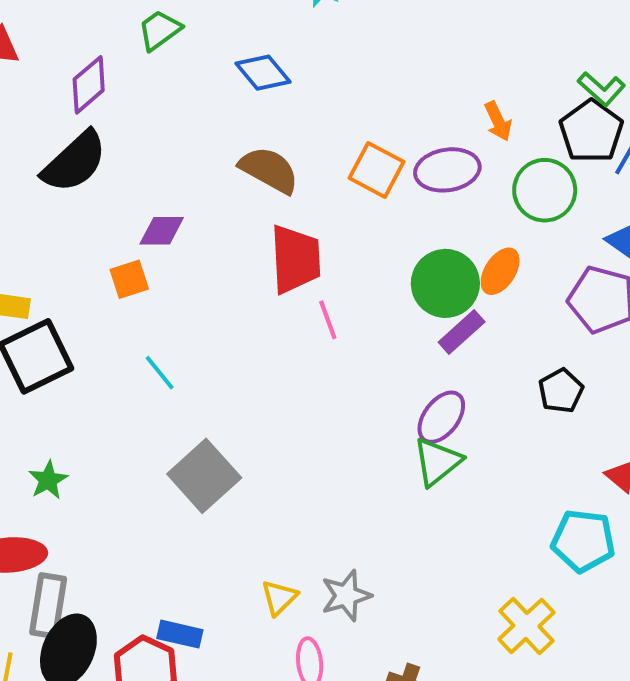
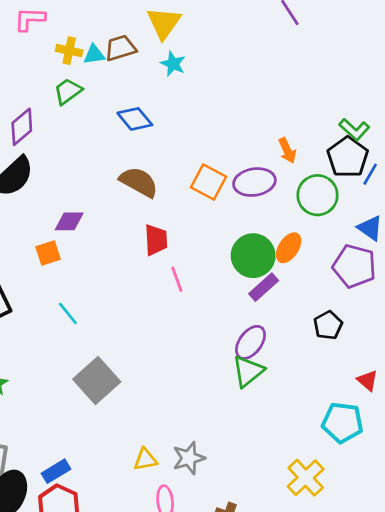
red trapezoid: (295, 259) -> (156, 240), size x0.7
yellow triangle: (279, 598) -> (145, 459), turned 35
blue rectangle: (180, 634) -> (56, 471), moved, turned -44

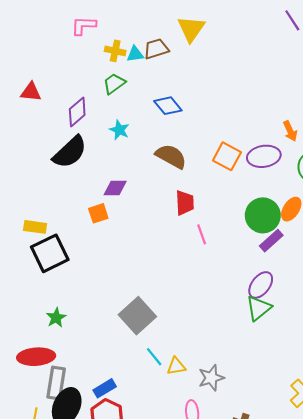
cyan star: (173, 64) -> (119, 130), moved
cyan line: (68, 313) -> (154, 357), moved
yellow triangle: (145, 459) -> (176, 366), moved

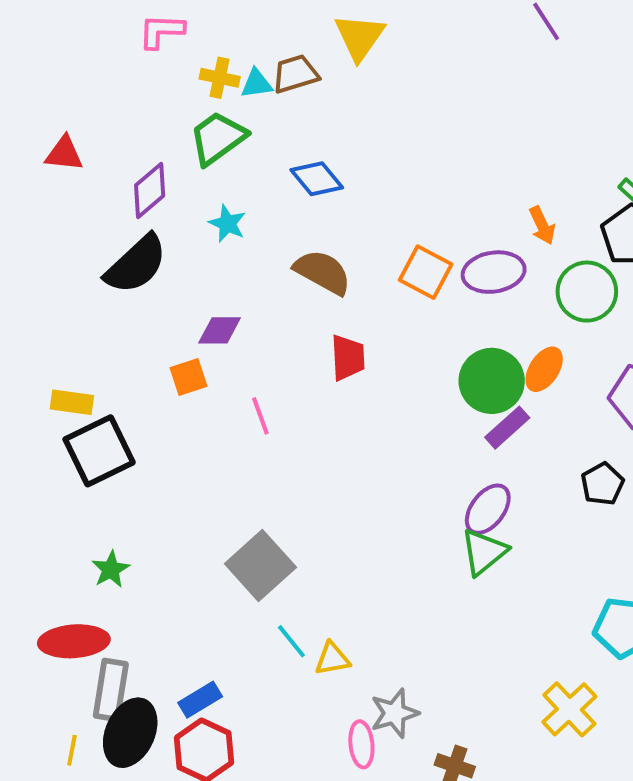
green trapezoid: (114, 84) -> (218, 138), size x1.4
pink line: (202, 234) -> (260, 416), moved
gray star: (211, 378) -> (394, 713), moved

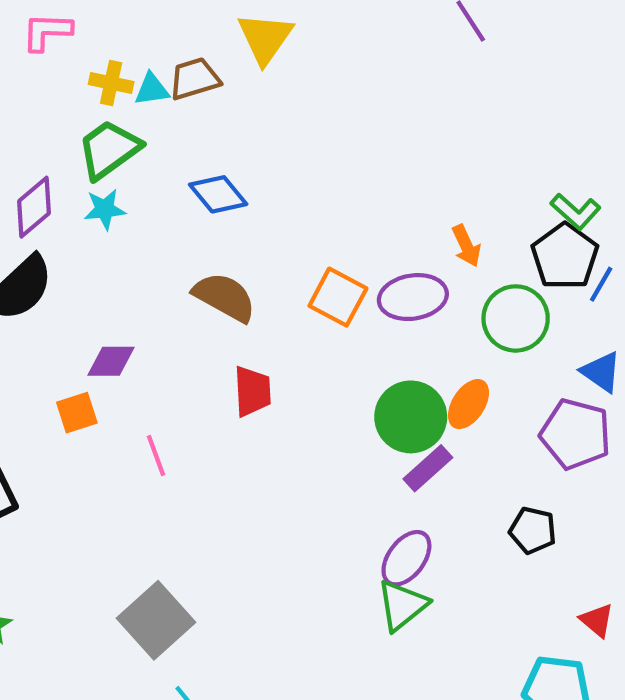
cyan star: (227, 224) -> (105, 209), moved, turned -30
black pentagon: (602, 484) -> (533, 530), turned -30

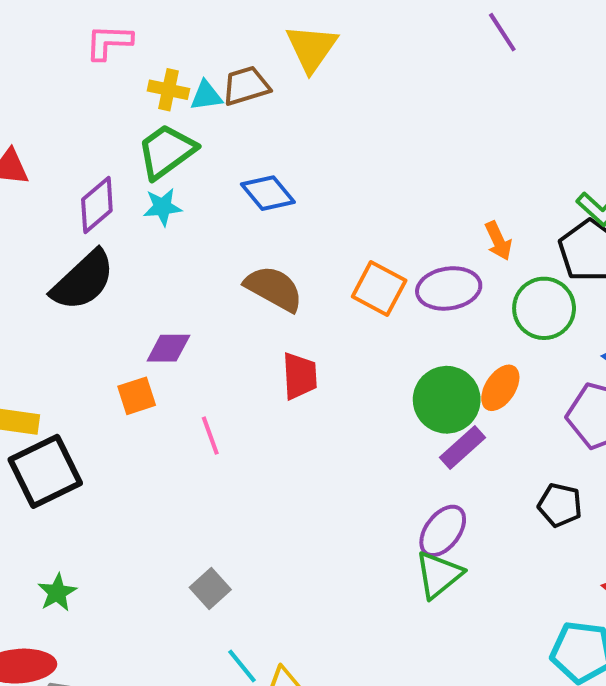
gray square: (156, 620) -> (210, 589), size x0.6

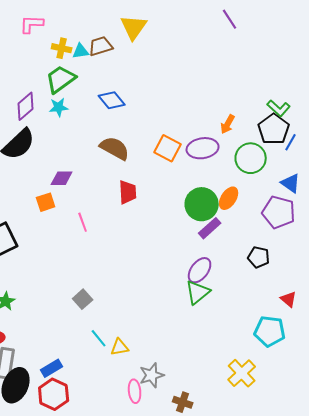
orange arrow: (498, 241) -> (228, 124), turned 54

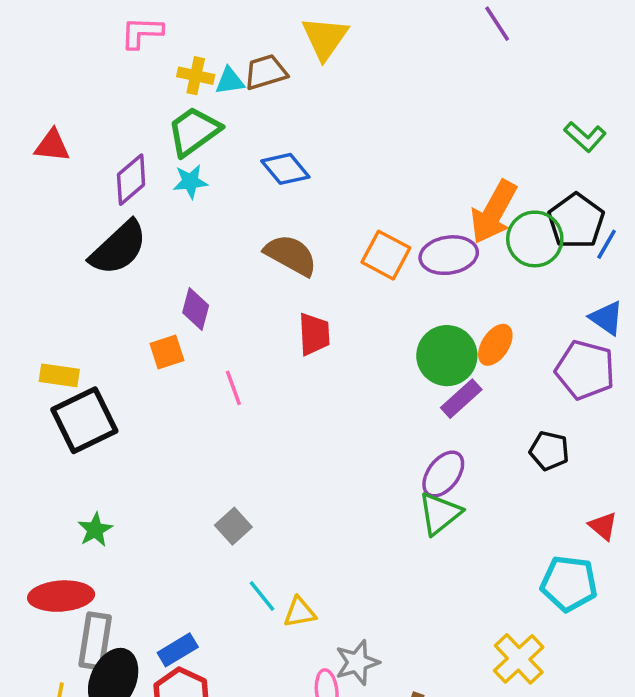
green L-shape: (279, 108) -> (585, 137), moved
orange arrow: (228, 124) -> (494, 212), size x1.8
green circle: (251, 158) -> (535, 239), moved
purple diamond: (62, 178) -> (196, 309), turned -75

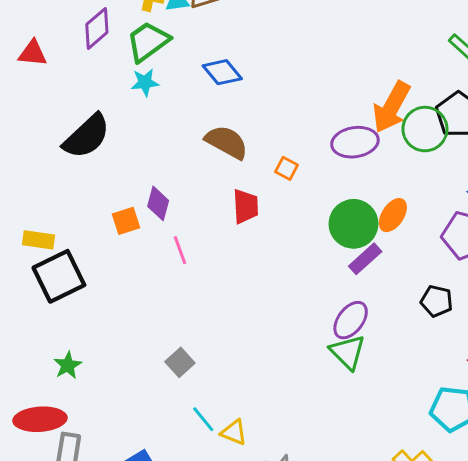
purple diamond: (131, 180) -> (97, 28), moved
orange square: (386, 255) -> (286, 168), moved, size x0.6
purple diamond: (196, 309) -> (158, 203), moved
green triangle: (440, 514) -> (348, 352), turned -36
yellow triangle: (300, 612) -> (234, 432), turned 32

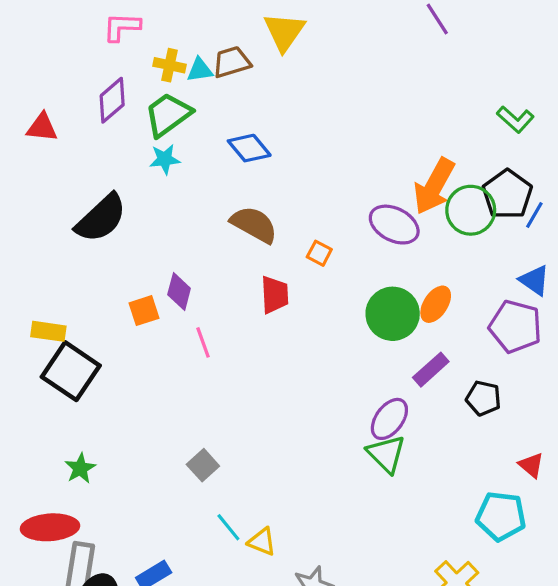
purple ellipse: (355, 142) -> (394, 225), turned 36
purple rectangle: (365, 259) -> (431, 370), moved
black square: (59, 276) -> (71, 371), turned -30

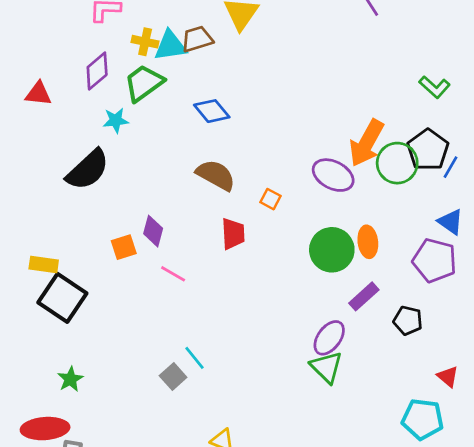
cyan triangle: (200, 70) -> (170, 46), size x1.5
cyan star: (165, 159) -> (116, 120), moved
orange ellipse: (436, 304) -> (368, 242), turned -40
pink line: (203, 342) -> (173, 274), turned -40
cyan line: (228, 527) -> (194, 358), moved

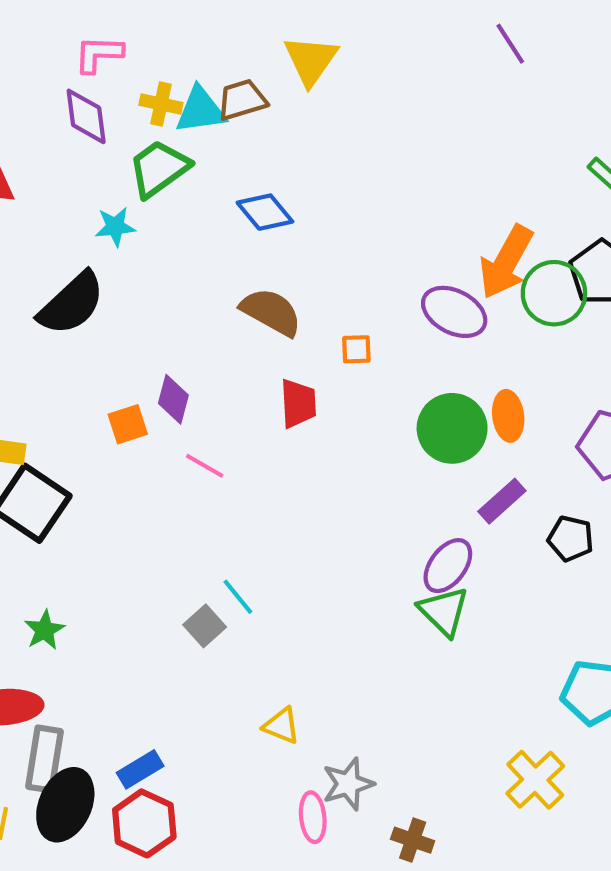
purple diamond: (97, 71) -> (86, 116), moved, turned -57
orange square: (270, 199) -> (356, 349), turned -30

